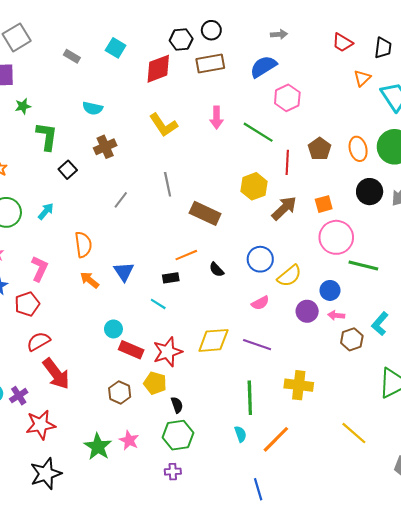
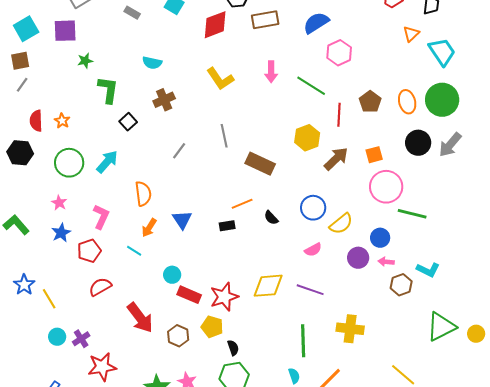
cyan arrow: (46, 211) -> (107, 162), size x1.4
orange arrow: (90, 280) -> (149, 228), turned -96
cyan line: (158, 304) -> (134, 251), moved
cyan L-shape: (380, 324) -> (428, 270), turned -105
red arrow: (56, 374) -> (140, 318), moved

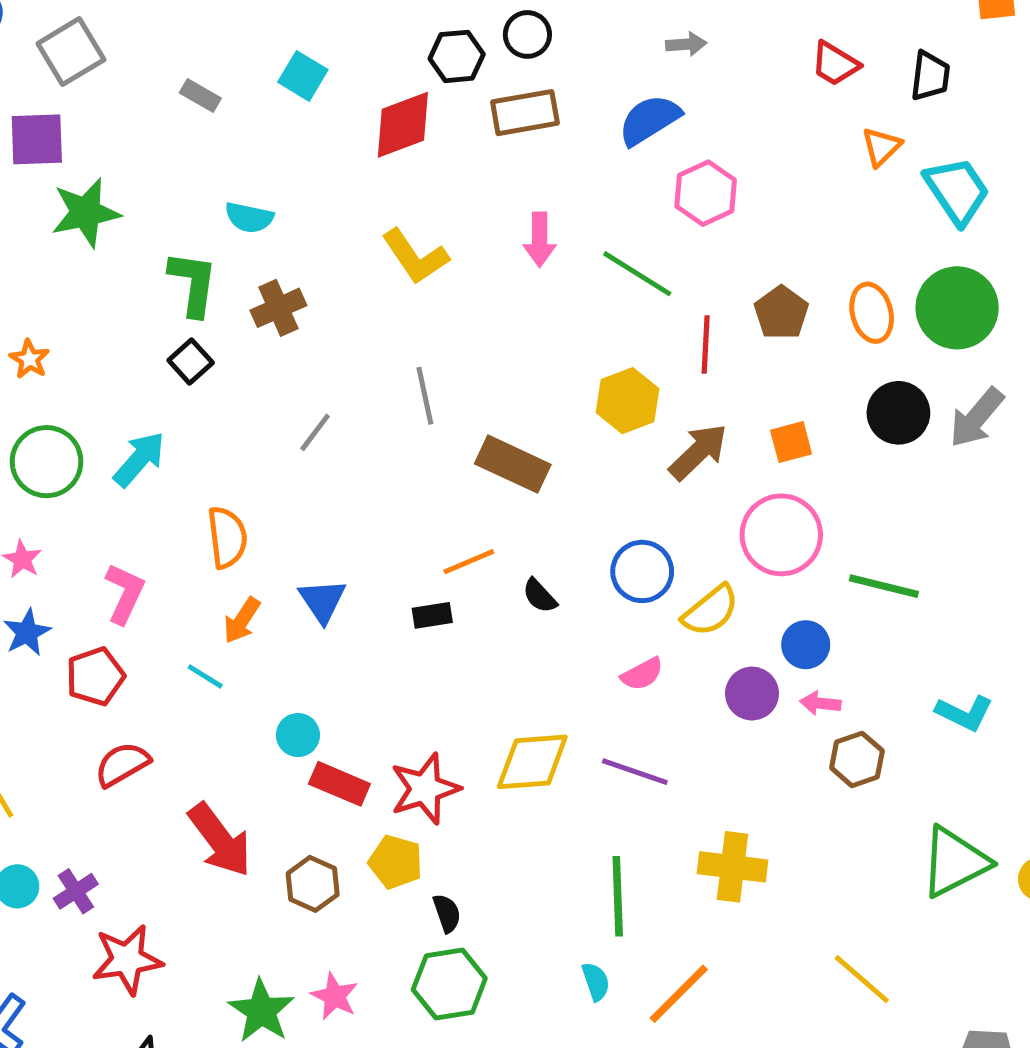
green star: (85, 61) -> (86, 213), size x1.8
green L-shape: (108, 90) -> (193, 283), moved
pink circle: (386, 187) -> (781, 535), moved
cyan L-shape: (428, 270) -> (964, 713), moved

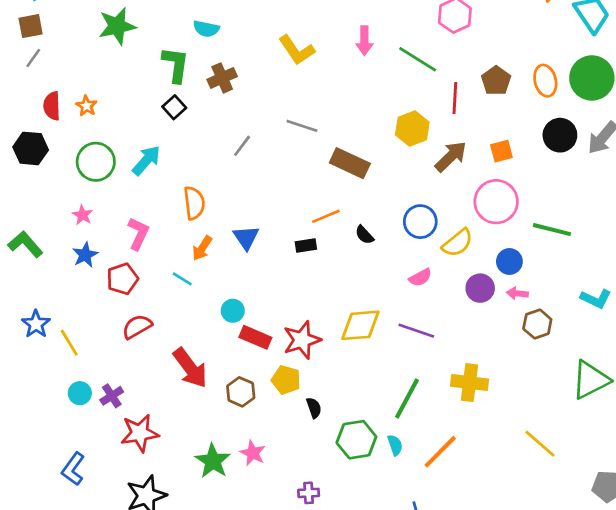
gray line: (425, 396) -> (302, 126), turned -60
green line: (618, 896) -> (407, 398), turned 30
green hexagon: (449, 984) -> (356, 440), moved

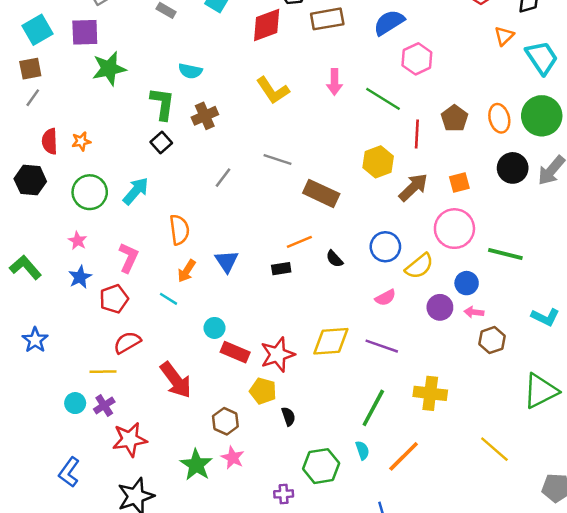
orange star: (86, 106) -> (81, 141), turned 30
yellow line: (69, 343) -> (103, 372), moved, turned -60
brown hexagon: (241, 392) -> (225, 421), moved
green hexagon: (356, 440) -> (321, 466), moved

